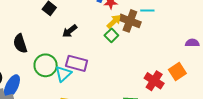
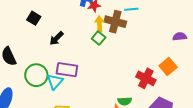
yellow arrow: (114, 21) -> (99, 24), turned -42

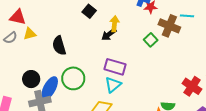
yellow arrow: (99, 24) -> (114, 24), moved
green circle: (36, 75) -> (73, 78), moved
cyan triangle: (55, 82) -> (113, 85), moved

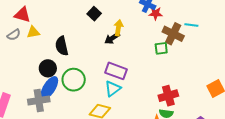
green square: (151, 40) -> (161, 48), moved, turned 32
black circle: (31, 79) -> (48, 68), moved
red cross: (192, 86) -> (168, 96), moved, turned 36

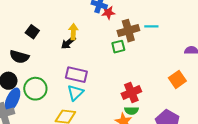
black square: (94, 14) -> (32, 32), moved
cyan line: (191, 25) -> (151, 26), moved
brown cross: (173, 34) -> (128, 31), turned -35
black semicircle: (62, 46) -> (19, 57), turned -54

